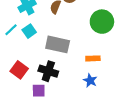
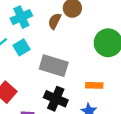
black cross: (48, 71) -> (56, 99), moved

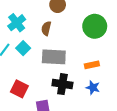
brown semicircle: (55, 21) -> (46, 28), moved

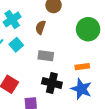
gray rectangle: (54, 57) -> (46, 56), size x0.7
blue star: (93, 88) -> (81, 89), size x1.5

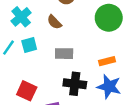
brown semicircle: (40, 27) -> (54, 22), turned -56
cyan square: (16, 45) -> (29, 45), turned 32

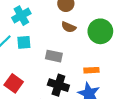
brown semicircle: (54, 22) -> (69, 27), moved, turned -32

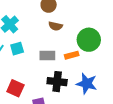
green circle: (100, 31) -> (89, 40), moved
orange rectangle: (91, 70) -> (72, 55), moved

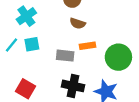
green circle: (89, 40) -> (118, 57), moved
orange rectangle: (72, 55) -> (87, 46), moved

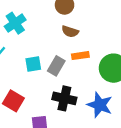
cyan square: (32, 44) -> (33, 64), moved
gray rectangle: (65, 56) -> (56, 66), turned -66

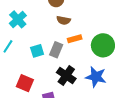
black cross: (64, 98) -> (66, 76), turned 30

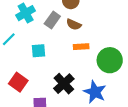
gray rectangle: (56, 50) -> (52, 20), moved

